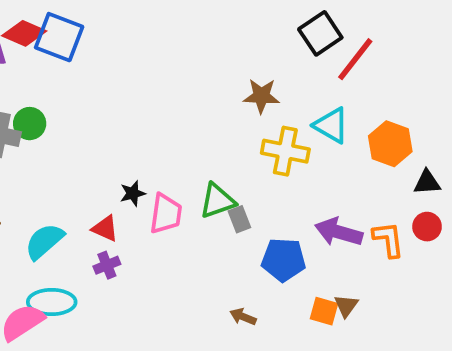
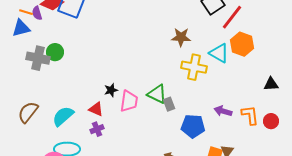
orange hexagon: (390, 144) -> (242, 44), moved
green triangle: (217, 201) -> (157, 94), turned 45
red circle: (427, 227) -> (271, 121), moved
purple arrow: (339, 232) -> (223, 111), size x0.7

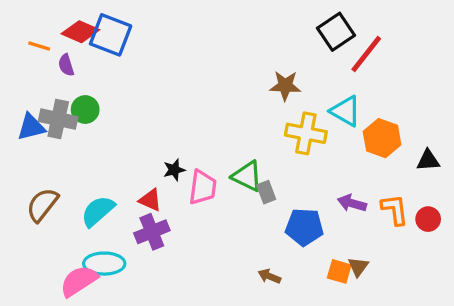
purple semicircle: (37, 13) -> (66, 65), moved
blue triangle: (21, 28) -> (31, 127), moved
orange hexagon: (242, 44) -> (382, 138), moved
purple cross: (97, 129) -> (152, 232), size x1.5

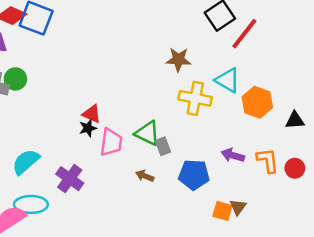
red triangle: (150, 200) -> (92, 114), moved
purple cross: (152, 232) -> (70, 179), turned -32
brown arrow: (269, 276) -> (145, 176), moved

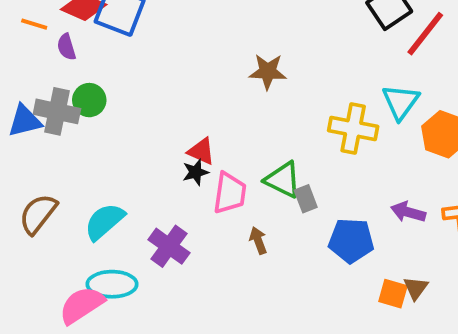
brown star: (178, 60) -> (268, 72), moved
cyan triangle: (228, 80) -> (401, 102), turned 36
brown arrow: (145, 176) -> (258, 241), moved, turned 48

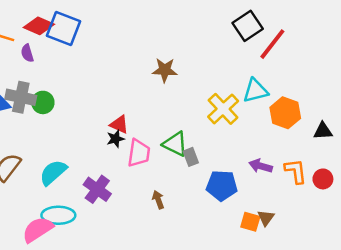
green circle: (89, 100) -> (43, 102), moved
cyan triangle: (401, 102) -> (255, 91), turned 40
yellow cross: (353, 129) -> (223, 109), turned 36
brown arrow: (258, 241) -> (158, 200), moved

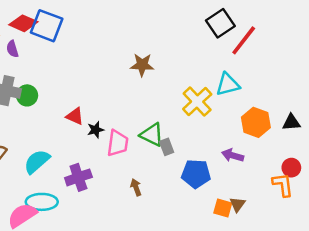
orange hexagon: (285, 113) -> (256, 122), moved
red triangle: (119, 124) -> (75, 116), moved
orange L-shape: (296, 171) -> (283, 185), moved
purple cross: (97, 189) -> (78, 177), turned 35

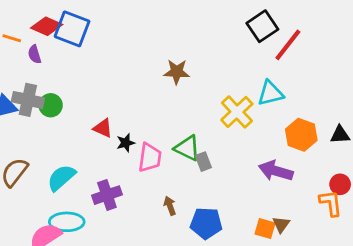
purple arrow: (233, 155) -> (276, 171), size x1.4
blue pentagon: (196, 174) -> (206, 223), moved

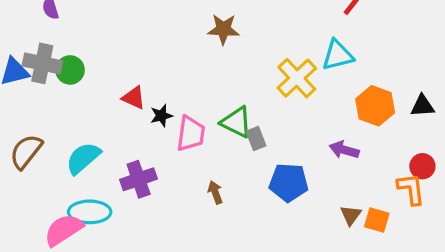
purple arrow: (276, 171) -> (344, 150), size x0.7
blue pentagon: (206, 223) -> (289, 183), moved
orange square: (265, 229) -> (377, 220), moved

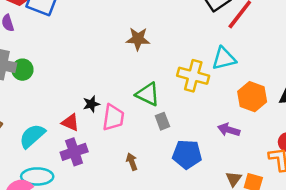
yellow cross: (297, 78) -> (193, 76), turned -32
red triangle: (134, 98) -> (70, 122), moved
green triangle: (236, 122) -> (148, 94), moved

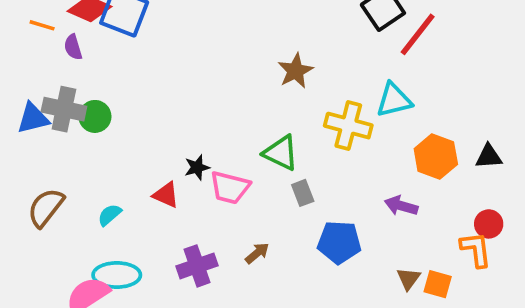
brown star: (138, 39) -> (295, 71), moved, turned -30
pink trapezoid: (113, 118) -> (230, 188), turned 96
cyan semicircle: (32, 136) -> (110, 215), size x0.6
purple cross: (74, 152) -> (197, 266), moved
brown arrow: (132, 162) -> (257, 253), turned 70

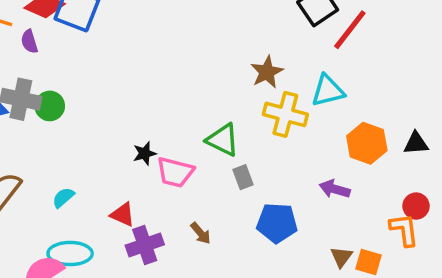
brown star: (295, 71) -> (267, 72), moved
red triangle: (166, 195) -> (123, 214), moved
brown arrow: (257, 253) -> (201, 233), turned 90

